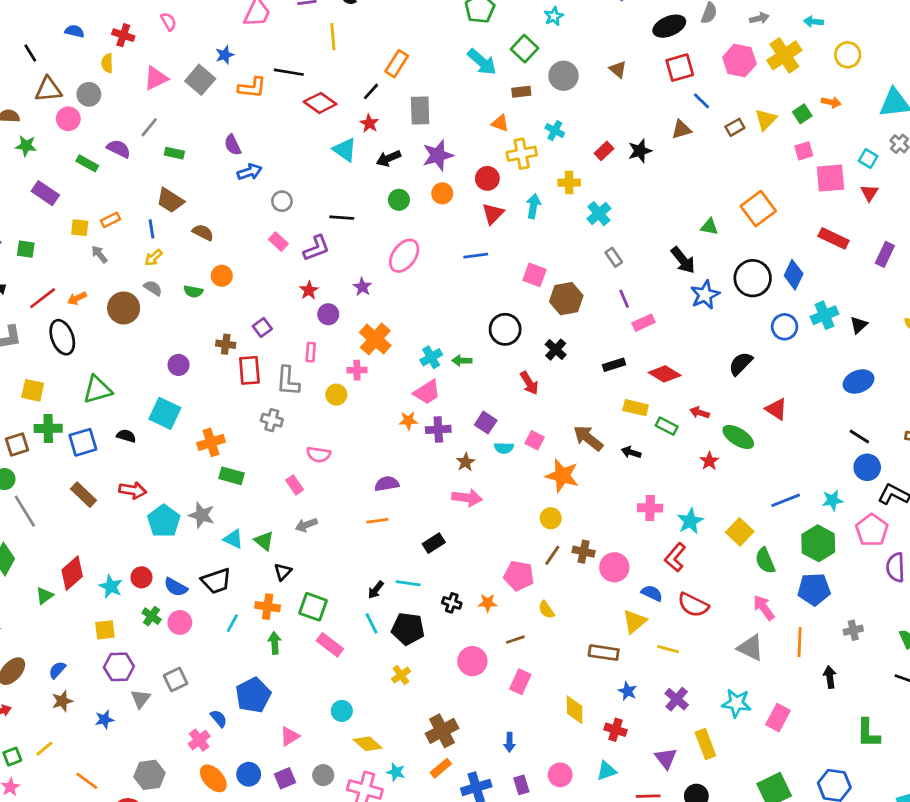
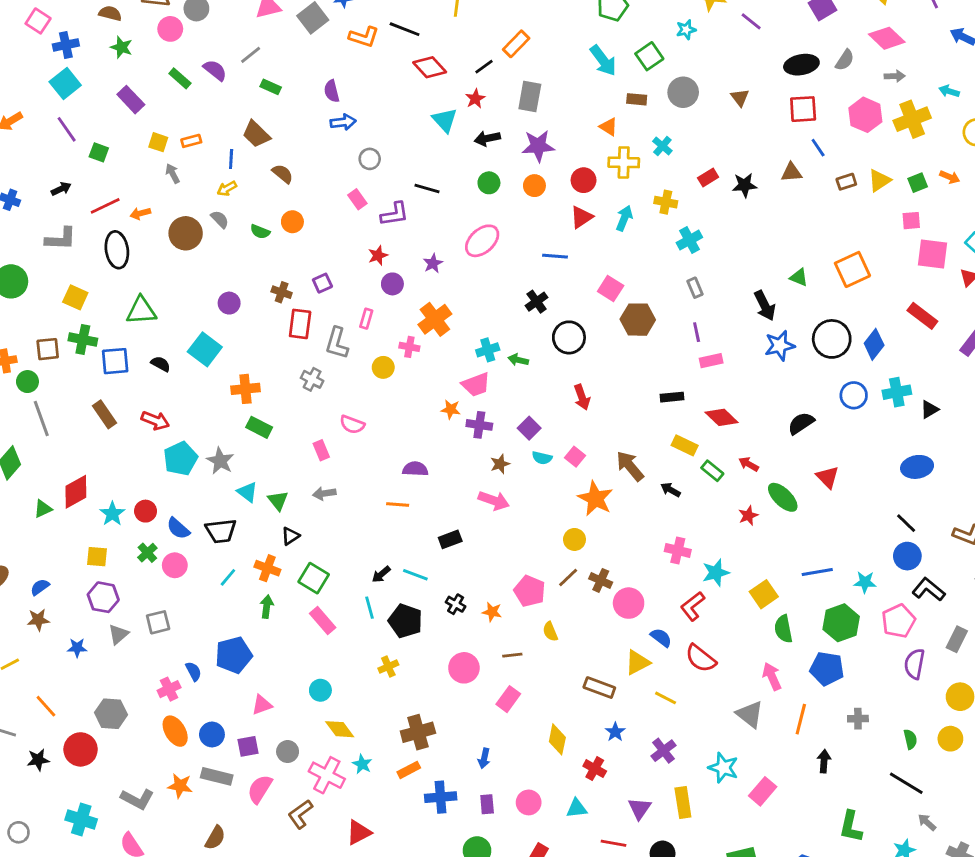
black cross: (556, 350) -> (537, 302), moved

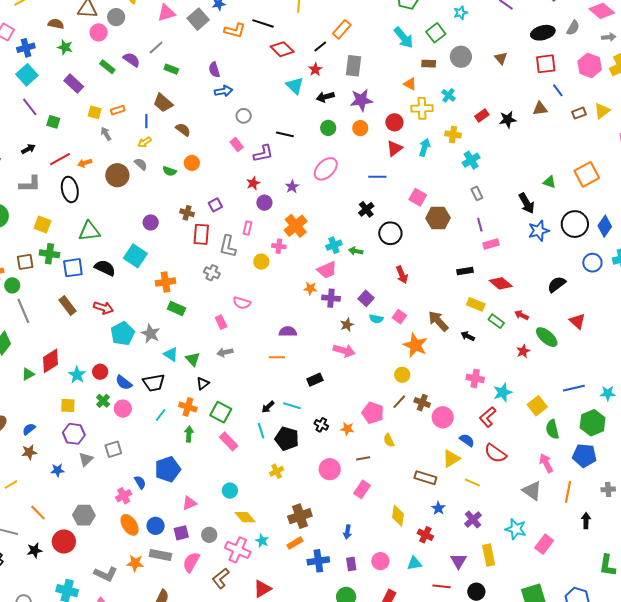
black semicircle: (161, 364) -> (105, 268), size x1.5

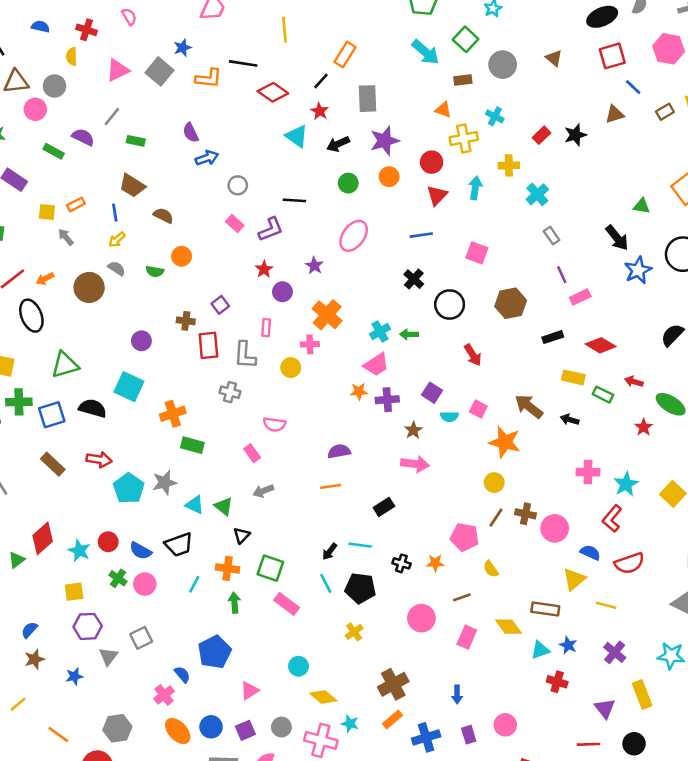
brown hexagon: (438, 218) -> (511, 303), moved
gray star: (151, 334) -> (165, 483), turned -30
red semicircle: (495, 453) -> (629, 563), turned -45
yellow diamond: (398, 516) -> (508, 627), moved, turned -35
cyan triangle: (414, 563) -> (540, 650), moved

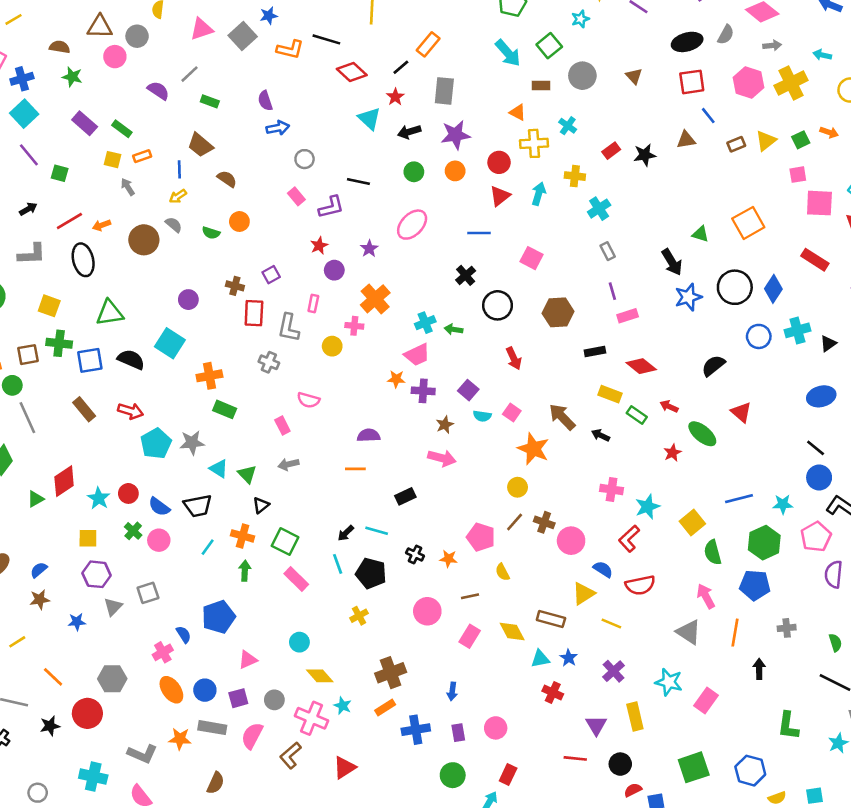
green rectangle: (54, 151) -> (122, 129), moved

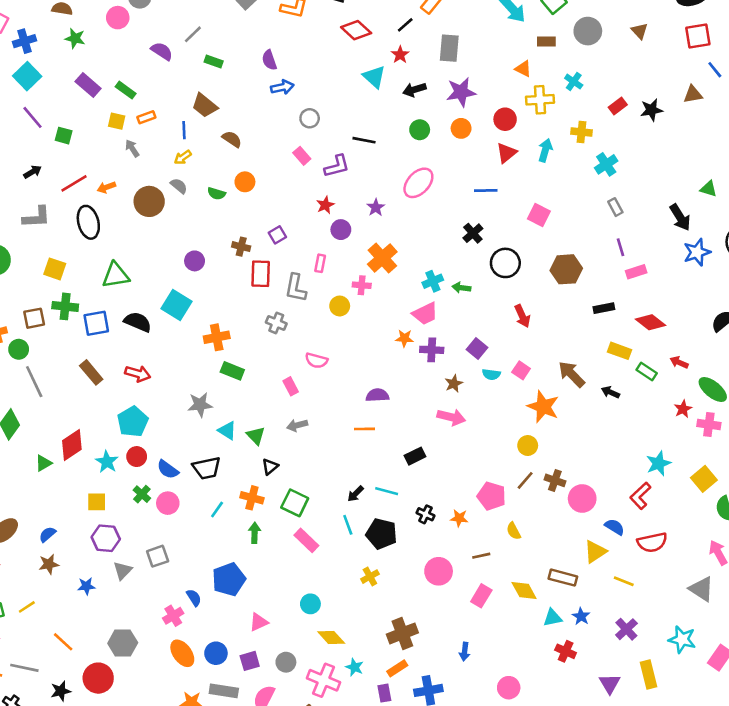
cyan pentagon: (156, 444) -> (133, 422), moved
pink cross: (612, 490) -> (709, 424), moved
purple rectangle: (458, 733) -> (384, 693), moved

